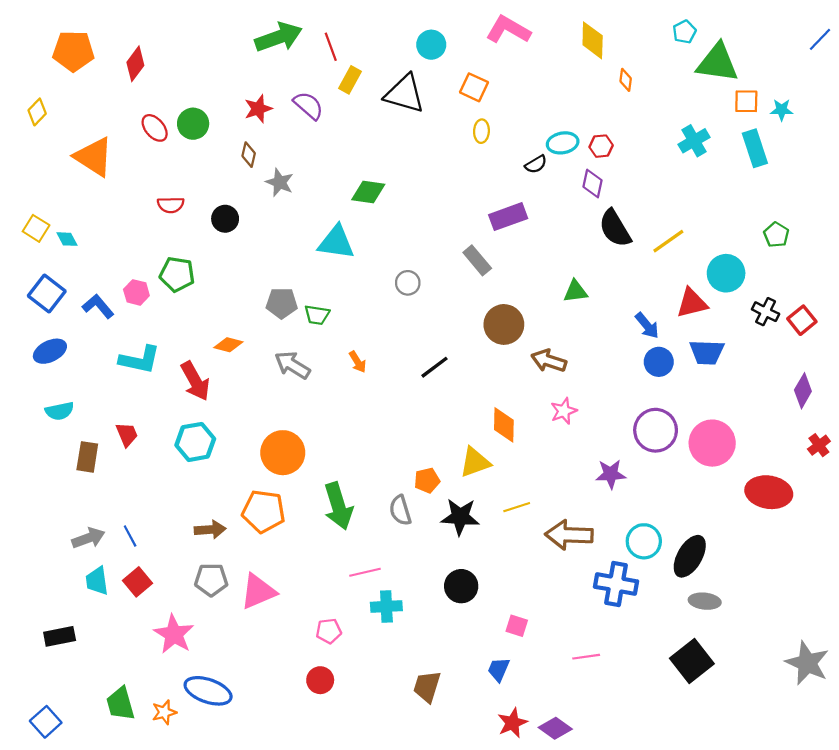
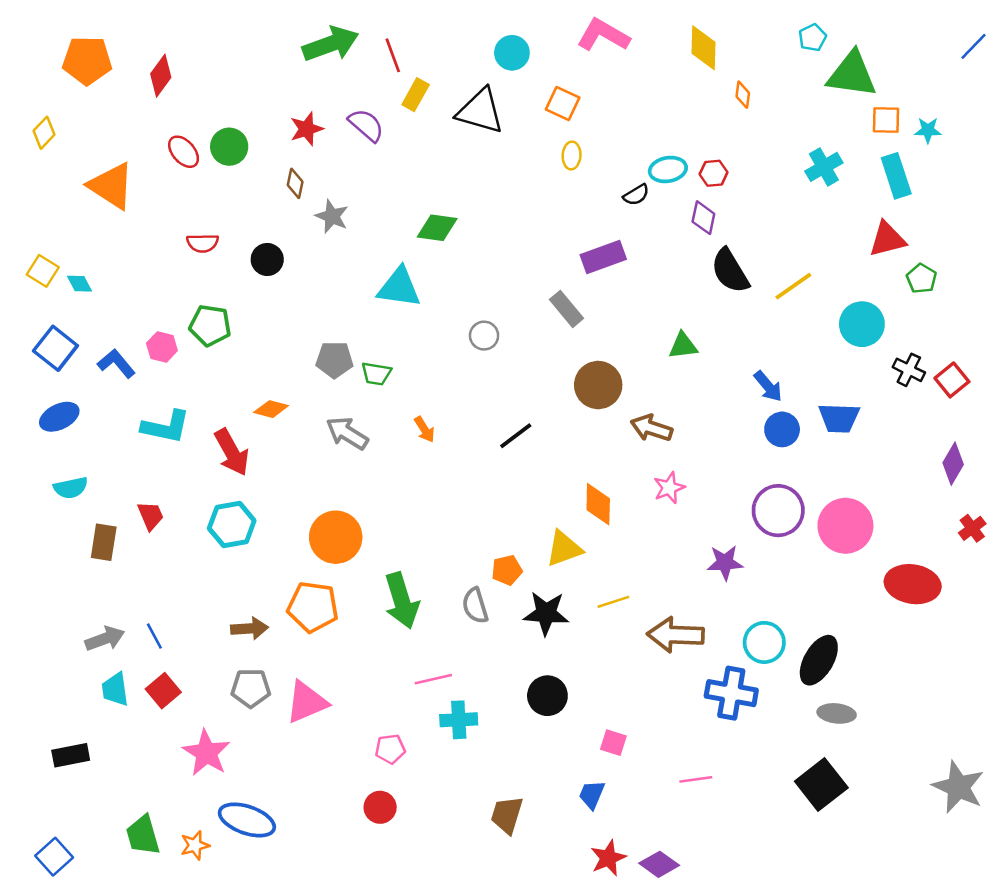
red triangle: (692, 303) -> (887, 239), moved

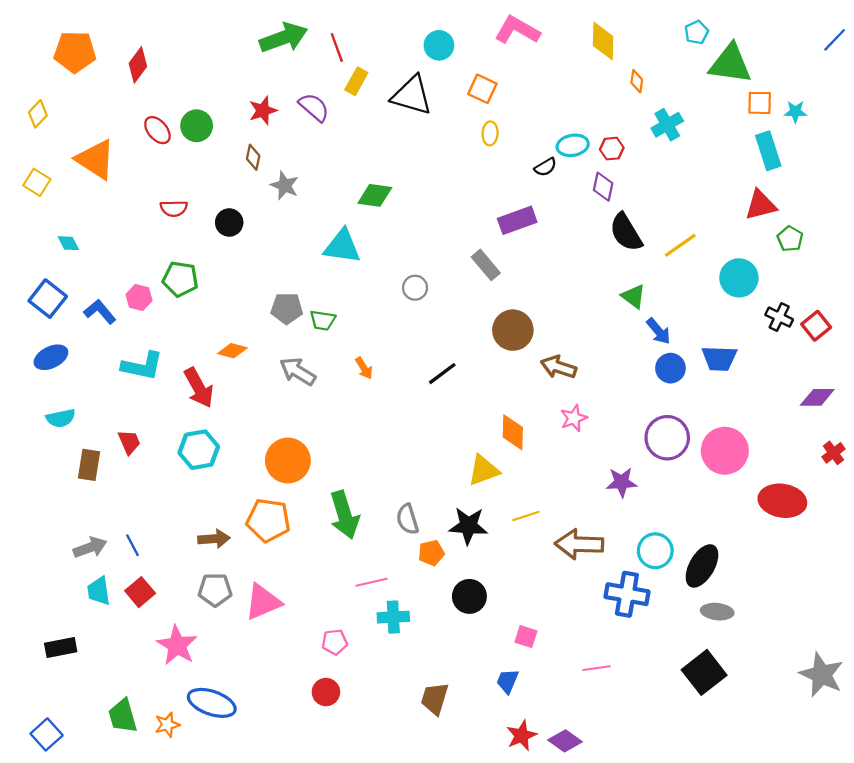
cyan cross: (824, 167) -> (667, 125), moved
yellow square: (43, 271) -> (37, 182), moved
green triangle: (683, 346) -> (634, 296), moved, turned 44
purple diamond: (953, 464) -> (817, 397), turned 60
orange pentagon: (507, 570) -> (431, 553), moved

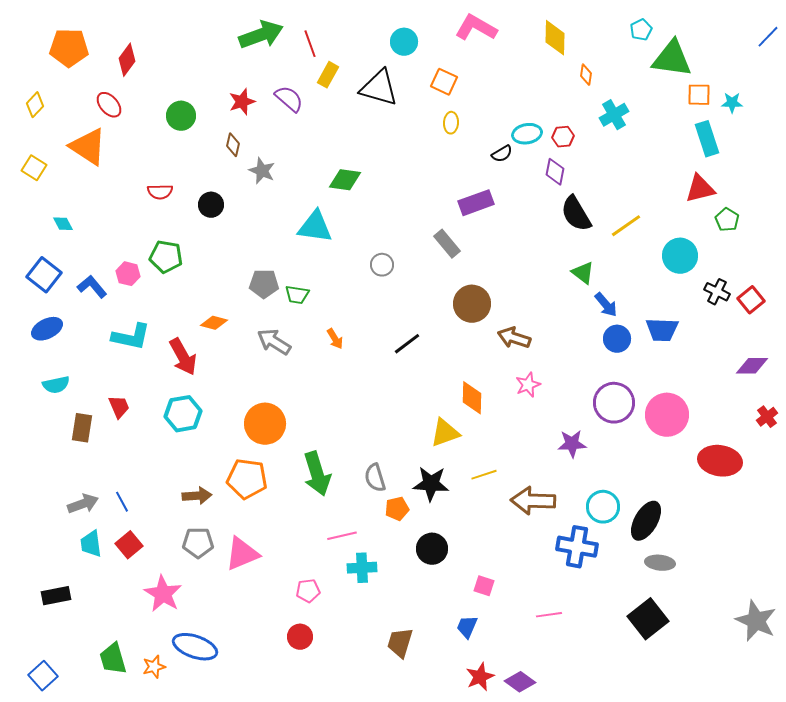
red ellipse: (157, 130) -> (109, 105), moved

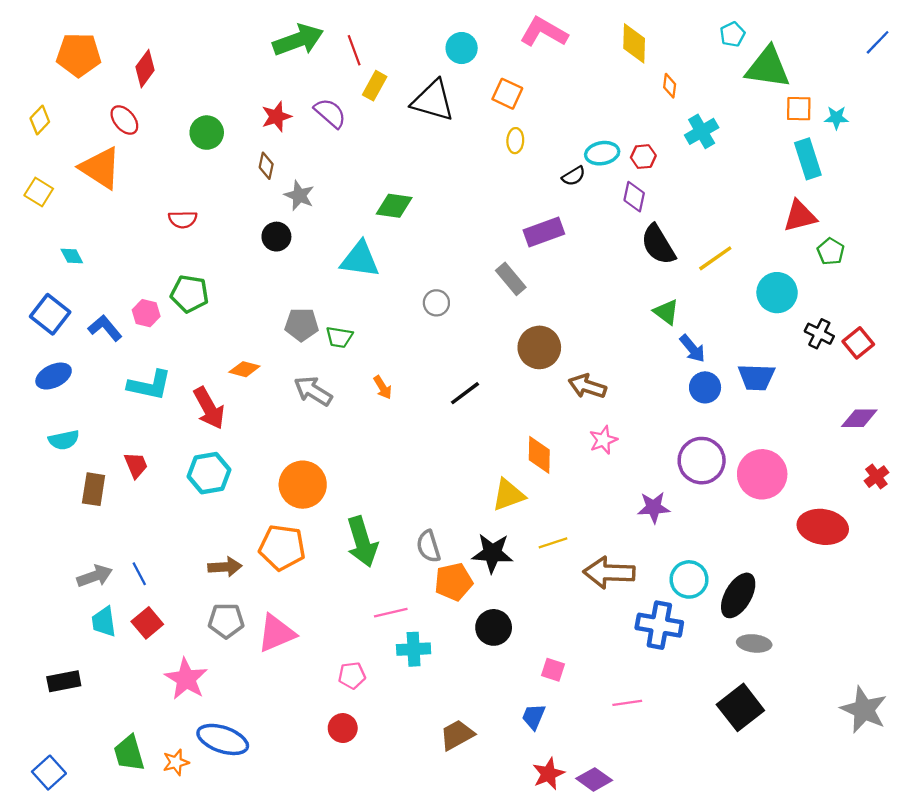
black circle: (211, 205) -> (276, 237), moved
orange pentagon: (397, 509) -> (454, 582), size x1.4
brown trapezoid: (400, 643) -> (457, 735), turned 44

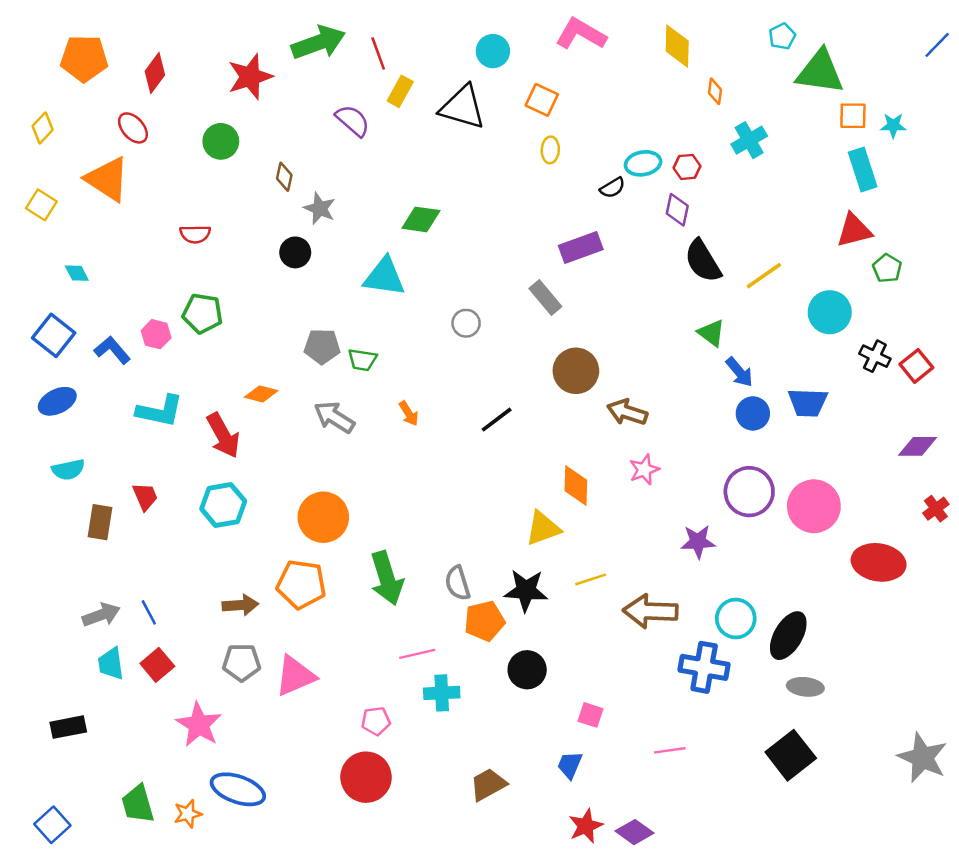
red star: (276, 117) -> (250, 77), moved, size x1.4
red circle: (343, 728) -> (366, 777), size x1.6

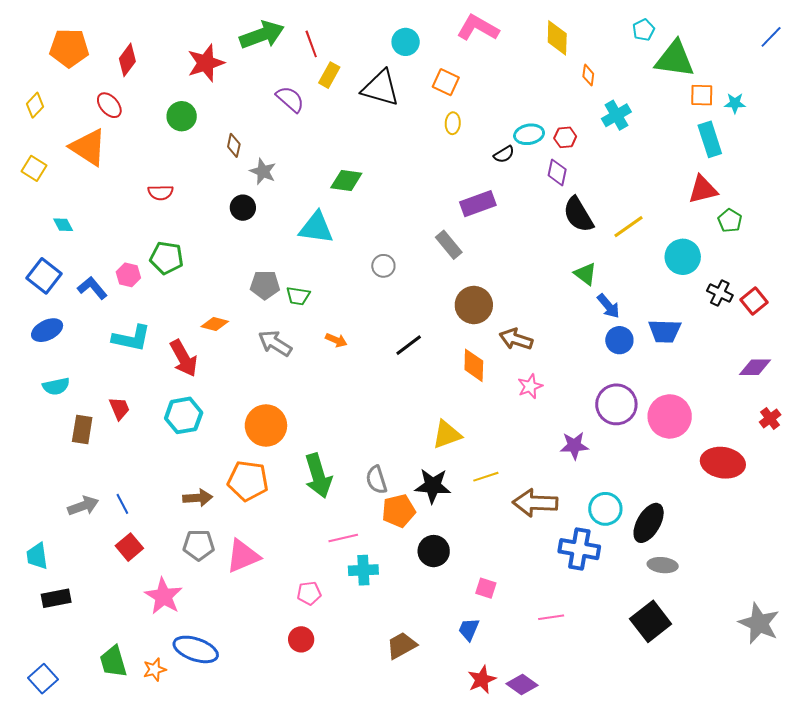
orange arrow: (409, 413) -> (336, 340), turned -35
orange diamond: (576, 485) -> (474, 365), moved
cyan trapezoid: (111, 664) -> (37, 556), moved
red circle: (366, 777) -> (301, 639), size x0.6

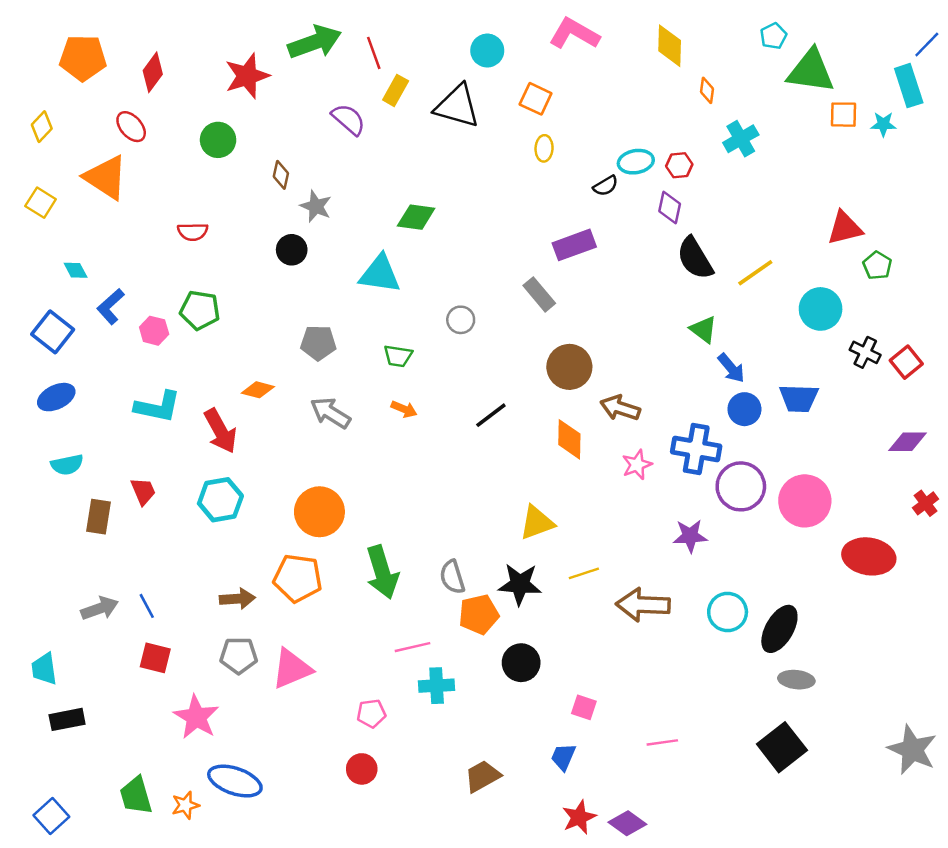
cyan rectangle: (710, 139) -> (909, 86), moved
blue L-shape: (92, 288) -> (111, 307), moved, turned -92
green trapezoid: (298, 296) -> (398, 356), moved
red square: (129, 547) -> (155, 658), turned -36
blue cross: (579, 549) -> (696, 449), moved

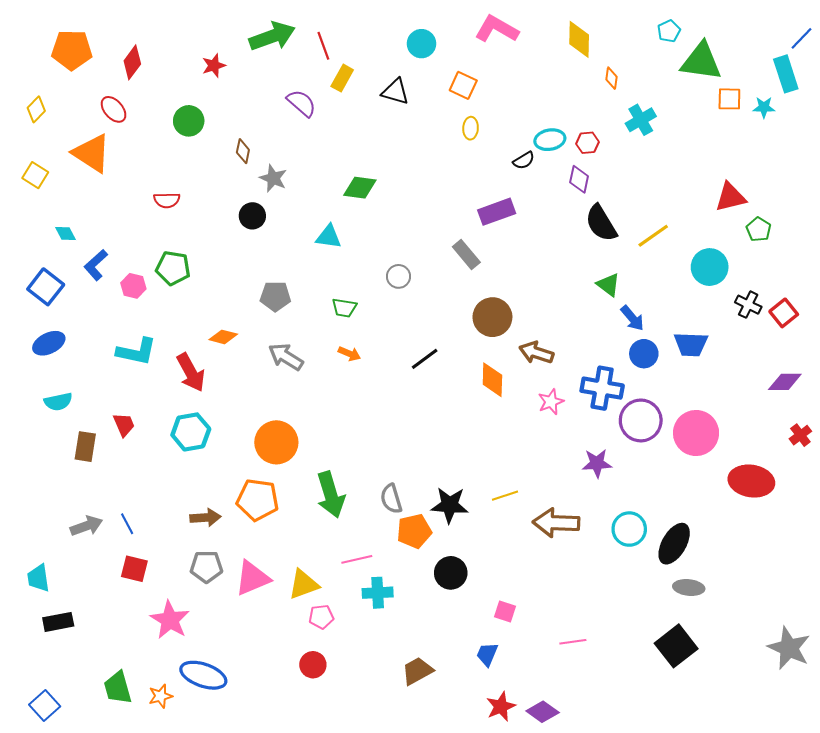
red star: (247, 76) -> (214, 66), size x0.6
black triangle: (457, 106) -> (395, 92), size x0.7
cyan triangle: (380, 274) -> (329, 237), size x0.7
yellow triangle: (537, 523) -> (304, 584), moved

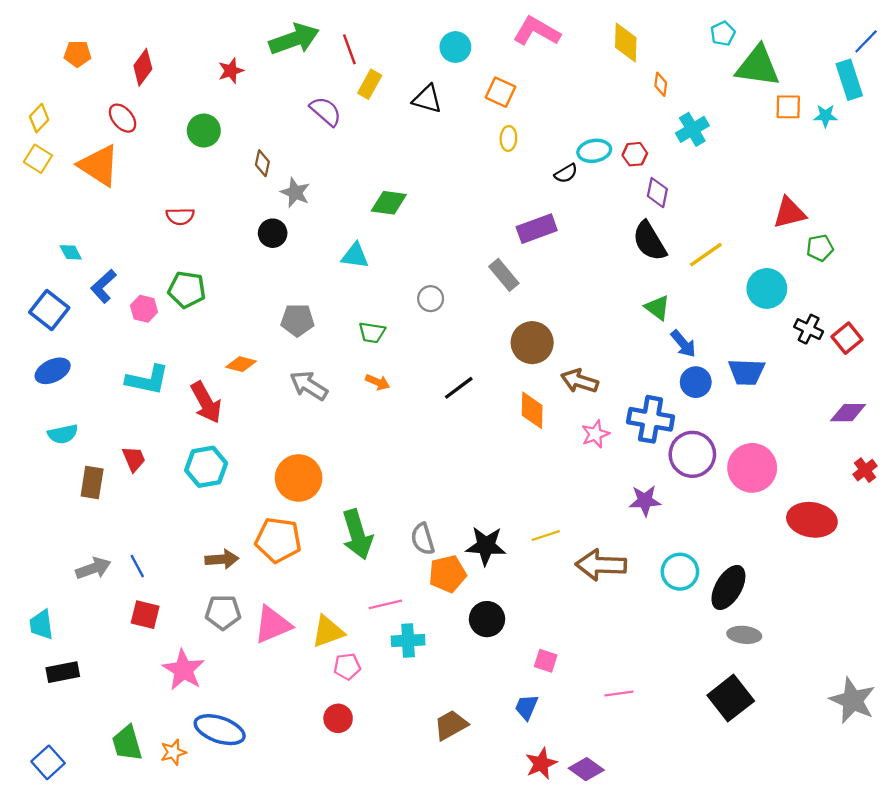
orange pentagon: (72, 50) -> (77, 54), size x0.6
yellow square: (35, 175) -> (38, 159), moved
purple diamond: (579, 179) -> (657, 193), moved
green pentagon: (759, 229) -> (820, 248), turned 30

